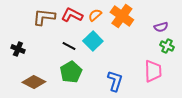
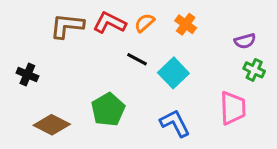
orange cross: (122, 16) -> (186, 24), size x0.6
cyan square: (93, 41) -> (173, 73), moved
black line: (69, 46) -> (137, 59), moved
blue L-shape: (115, 81) -> (175, 123), turned -45

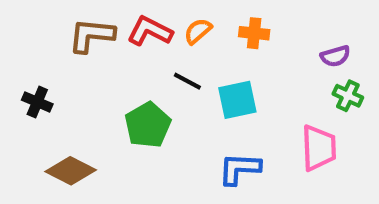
orange cross: (186, 24) -> (254, 33), turned -30
cyan square: (173, 73) -> (237, 100), turned 32
green pentagon: (108, 109) -> (148, 125), moved
blue L-shape: (175, 123) -> (239, 169), turned -60

